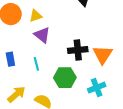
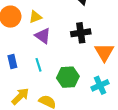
black cross: (78, 50) -> (81, 33), moved

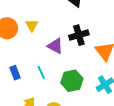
yellow triangle: (35, 17) -> (32, 25), turned -32
purple triangle: (43, 36) -> (55, 46), moved

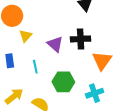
yellow triangle: (32, 25) -> (26, 36), moved

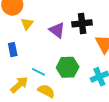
cyan line: (35, 67) -> (38, 72), moved, turned -48

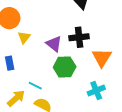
green hexagon: (68, 67) -> (65, 67), moved

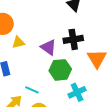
yellow triangle: (24, 37) -> (18, 42), turned 40
cyan cross: (96, 91) -> (77, 92), moved

